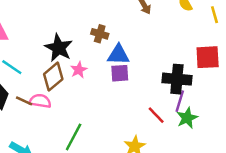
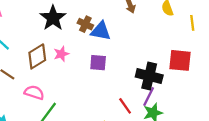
black star: (59, 48) -> (53, 18), moved
blue triangle: (118, 55) -> (101, 31), moved
pink semicircle: (40, 101) -> (34, 93), moved

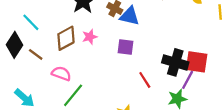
red square: (180, 60) -> (197, 62), moved
purple line: (149, 96) -> (188, 80), moved
red line: (125, 106) -> (145, 80), moved

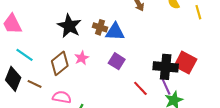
purple square: (126, 47) -> (117, 61), turned 35
red square: (197, 62) -> (185, 63), turned 30
purple line: (188, 80) -> (166, 86), moved, turned -42

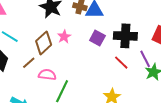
black cross: (166, 67) -> (125, 36), moved
brown line: (35, 84) -> (29, 63), moved, turned -64

